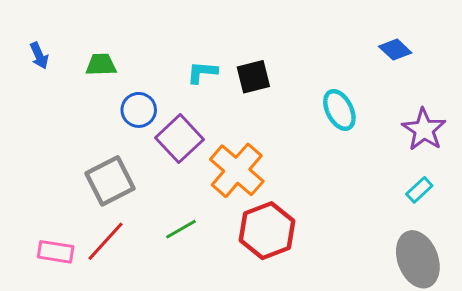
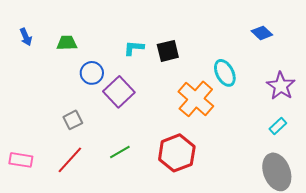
orange cross: (237, 170) -> (196, 99), moved
gray square: (110, 181) -> (73, 120), size x0.6
pink rectangle: (56, 252) -> (21, 160), moved

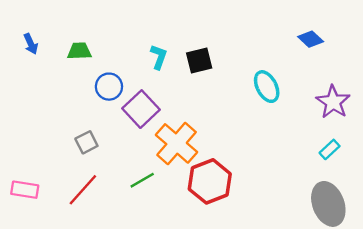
cyan L-shape: (134, 48) -> (159, 57), turned 105
orange cross: (196, 99) -> (177, 143), moved

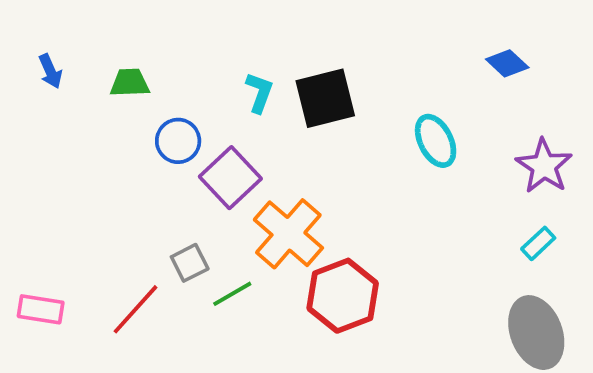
black square: (199, 60) -> (325, 98), size x1.4
gray square: (86, 142) -> (190, 263), moved

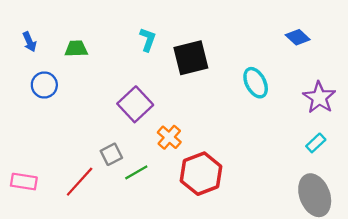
cyan L-shape: (259, 92) -> (148, 40), moved
blue circle: (178, 141) -> (44, 85), moved
orange cross: (288, 234) -> (169, 137), size x0.6

